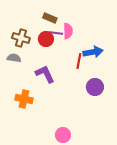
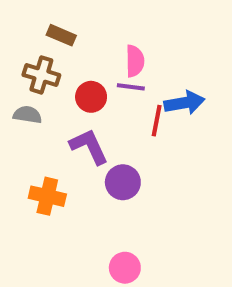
brown rectangle: (50, 18) -> (61, 35), moved
purple line: (56, 33) -> (131, 87), moved
red circle: (46, 39) -> (91, 97), moved
purple circle: (95, 87) -> (123, 182), moved

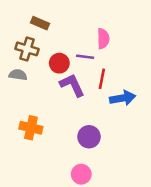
pink semicircle: (135, 61) -> (103, 39), moved
blue arrow: (184, 103) -> (123, 98), moved
purple L-shape: (89, 146) -> (72, 85), moved
purple circle: (123, 182) -> (89, 137), moved

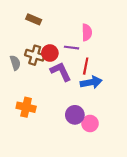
brown cross: (27, 49) -> (35, 55), moved
gray semicircle: (18, 75) -> (15, 63), turned 64
blue arrow: (123, 98) -> (91, 82), moved
pink circle: (81, 174) -> (90, 124), moved

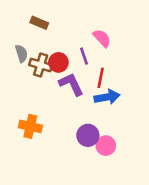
pink semicircle: (87, 32) -> (102, 38), turned -42
purple line: (72, 48) -> (84, 56), turned 64
gray semicircle: (15, 63) -> (21, 53), moved

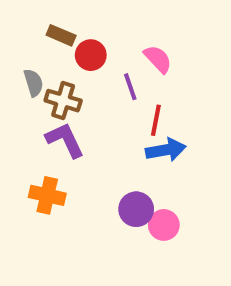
red circle: (58, 62) -> (91, 55), moved
purple L-shape: (71, 84) -> (65, 140), moved

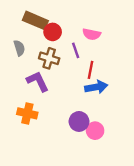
brown rectangle: (61, 35) -> (35, 20), size x1.5
pink semicircle: (158, 59) -> (92, 34), turned 144
brown cross: (63, 101) -> (49, 58), moved

